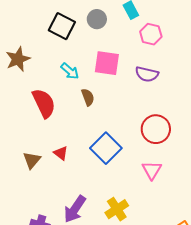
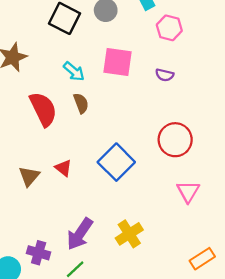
purple semicircle: (147, 74) -> (165, 75), size x0.7
brown semicircle: (88, 97) -> (81, 103), moved
pink triangle: (152, 170) -> (188, 192), moved

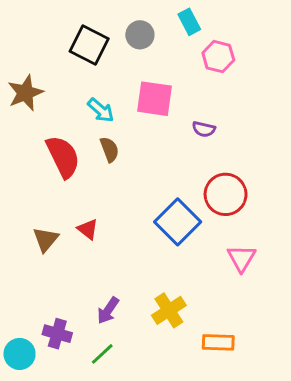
purple semicircle: (165, 75) -> (204, 129), moved
blue square: (116, 162) -> (178, 222), moved
purple arrow: (80, 234) -> (108, 310), size x0.7
orange rectangle: (202, 259) -> (218, 342), moved, turned 35

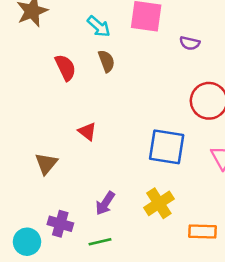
red semicircle: (63, 157) -> (65, 67), size x0.7
blue square: (178, 222) -> (167, 147), moved, turned -36
brown triangle: (46, 239) -> (46, 164), moved
green line: (102, 354) -> (100, 242), turned 30

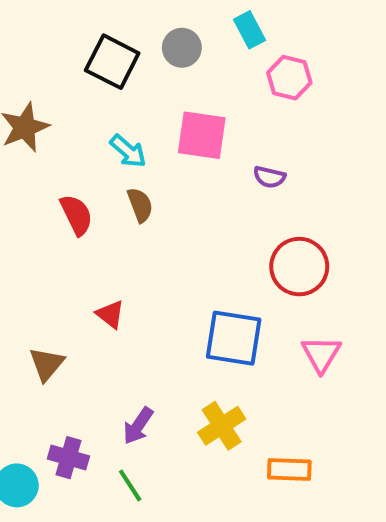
green line: (100, 242) -> (130, 485), turned 70

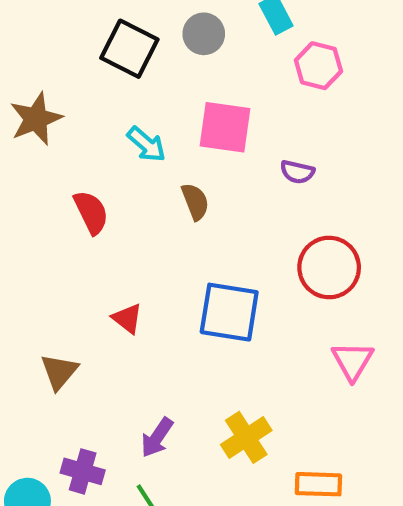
brown semicircle: (140, 205) -> (195, 202), moved
blue square: (234, 338) -> (229, 312), moved

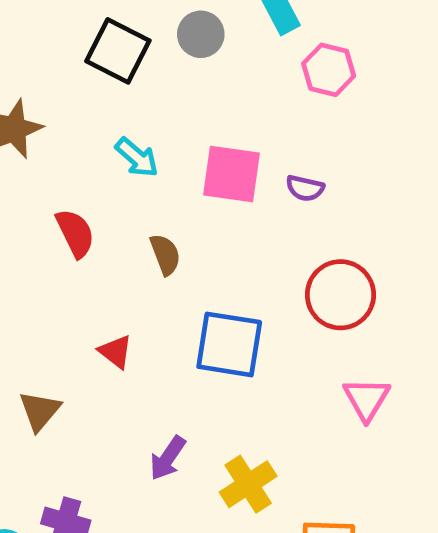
pink square: (225, 127) -> (232, 174), moved
brown semicircle: (195, 202) -> (165, 254), moved
purple arrow: (157, 437) -> (168, 458), moved

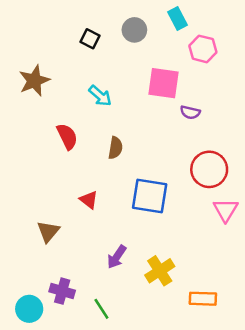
black square: (118, 51) -> (90, 39), size x0.6
pink square: (232, 174) -> (164, 83), moved
brown semicircle: (165, 254) -> (115, 148), turned 30
pink triangle: (367, 399) -> (226, 210), moved

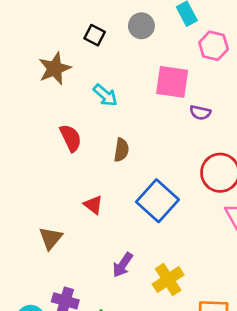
brown star: (34, 81) -> (55, 69), moved
blue square: (150, 196) -> (157, 201), turned 33

